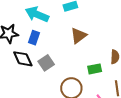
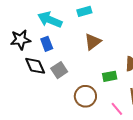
blue rectangle: (34, 38) -> (47, 44), turned -40

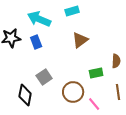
black diamond: (35, 66) -> (25, 95), moved, turned 35
gray square: (59, 70) -> (44, 77), moved
pink line: (117, 109) -> (94, 104), moved

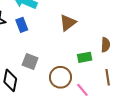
gray square: (44, 77) -> (30, 62), turned -35

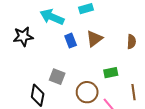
blue rectangle: (22, 25) -> (71, 41), moved
brown semicircle: (106, 45) -> (131, 42), moved

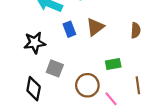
black star: (23, 36) -> (35, 43), moved

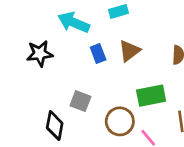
black star: (35, 43) -> (40, 54), moved
green rectangle: (113, 64) -> (151, 96), size x1.5

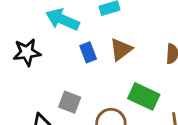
green rectangle: (151, 96) -> (144, 96), turned 36

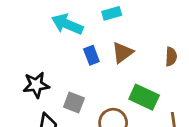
black star: (27, 52) -> (36, 85), moved

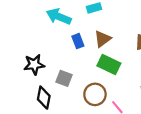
green rectangle: (144, 97) -> (109, 65), moved

